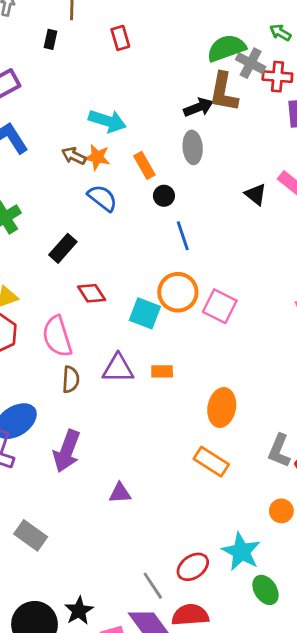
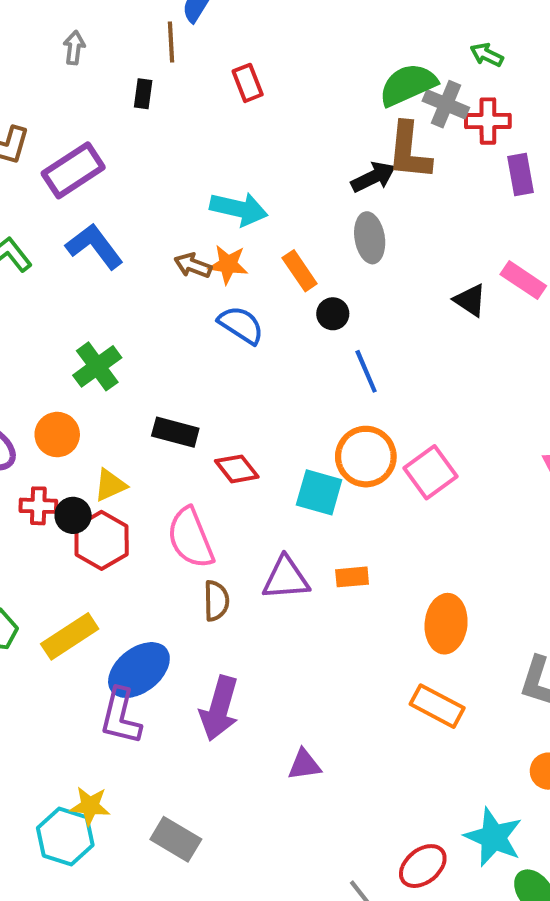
black rectangle: (63, 248) -> (175, 432), moved, turned 68
pink square: (220, 306) -> (430, 472), turned 32

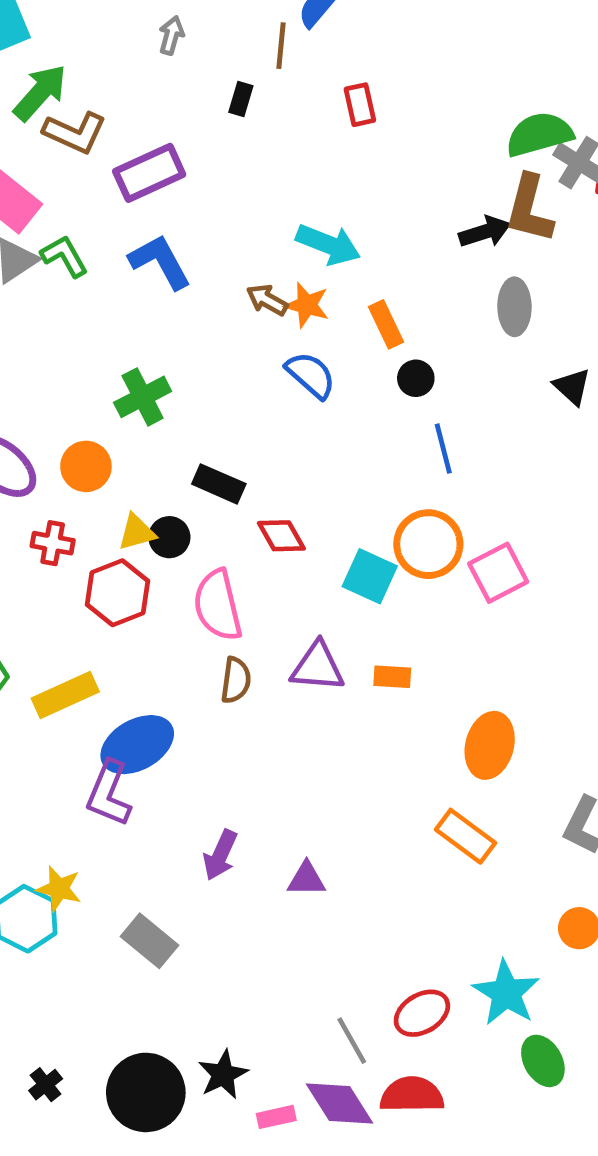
gray ellipse: (370, 238) -> (514, 307), moved
black circle: (73, 515) -> (169, 537), moved
purple arrow: (219, 708) -> (220, 855), moved, size x0.7

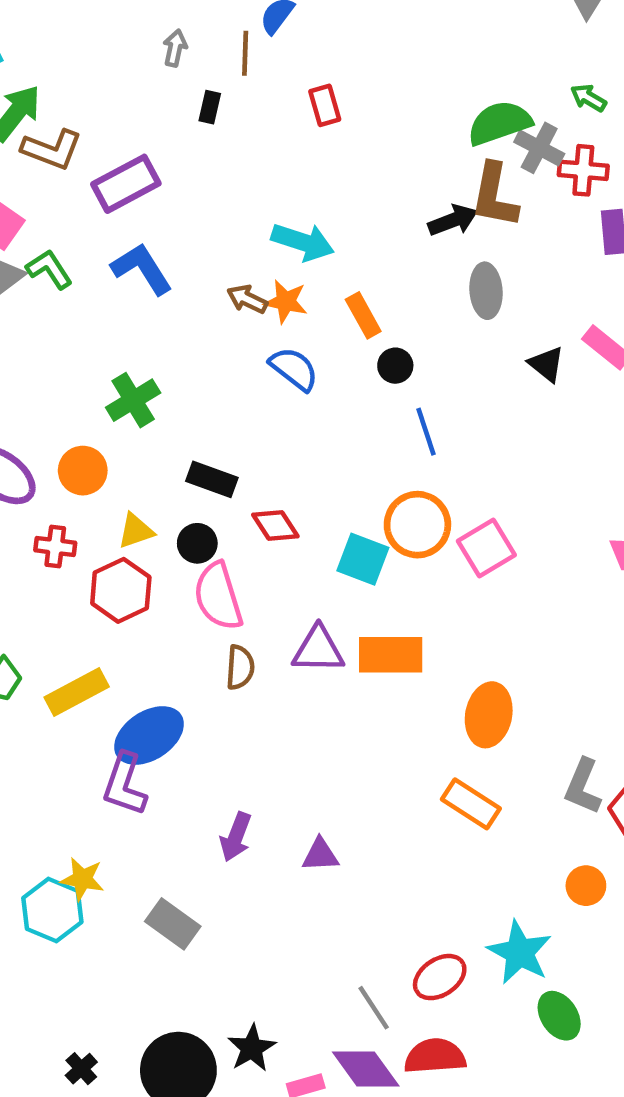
gray arrow: (171, 35) -> (175, 48), moved
black circle: (169, 537) -> (197, 543), moved
orange rectangle: (392, 677) -> (391, 655), size x1.8

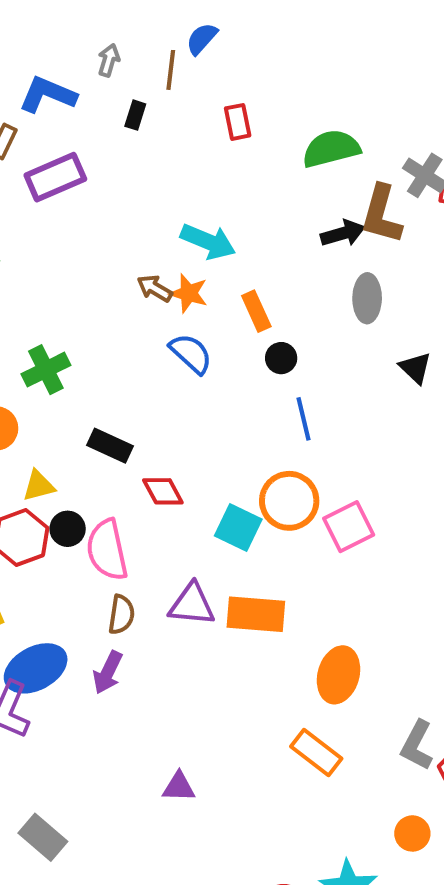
green semicircle: (500, 123) -> (331, 149), moved
blue L-shape: (142, 269) -> (48, 95), moved, turned -40
black circle: (197, 543) -> (68, 529), moved
purple arrow: (236, 837) -> (108, 672), moved

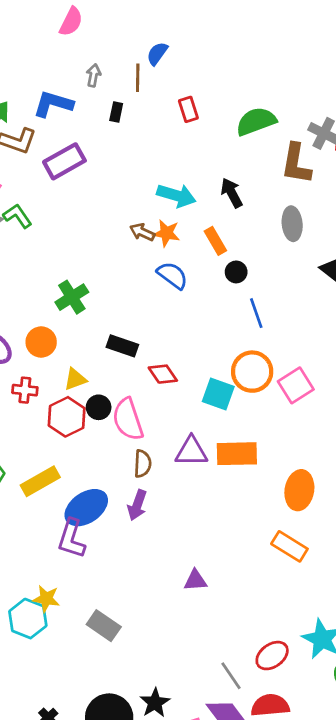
black arrow: (343, 233) -> (232, 193), moved, turned -96

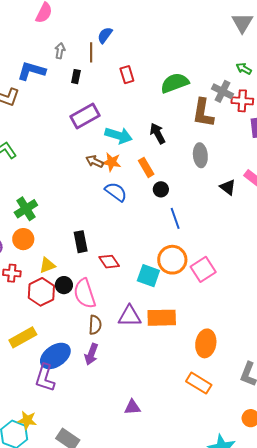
purple rectangle: (64, 161) -> (85, 116), moved
green cross: (72, 297) -> (26, 209), moved
black rectangle: (122, 346) -> (81, 242), turned 60

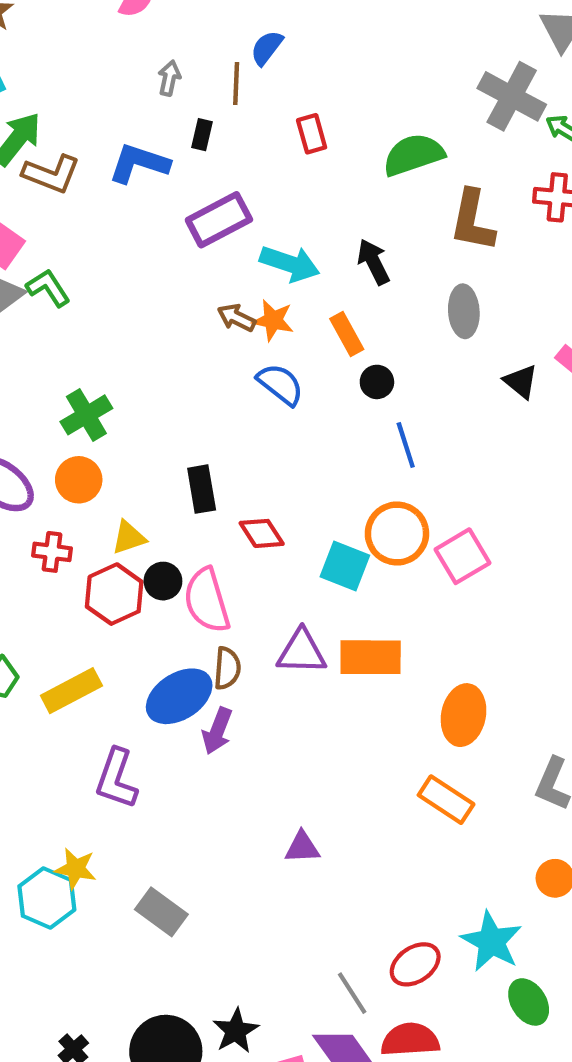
blue L-shape: (31, 71) -> (139, 163), moved
gray cross: (223, 91) -> (512, 96), moved, size x1.4
blue ellipse: (55, 356) -> (179, 696), moved

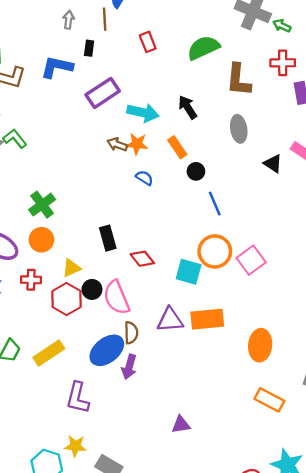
blue semicircle: (280, 384) -> (144, 178), size x0.7
orange rectangle: (446, 800) -> (269, 400), moved
yellow star: (76, 869) -> (75, 446), moved

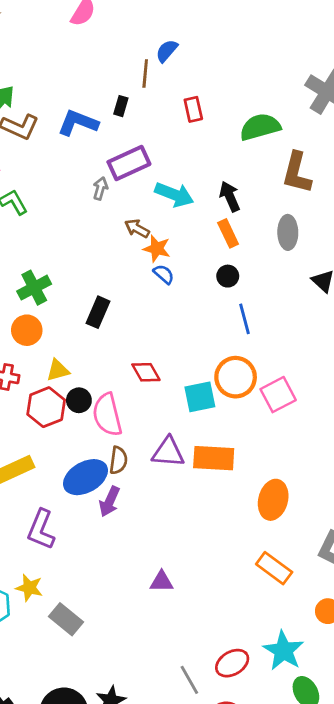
gray arrow: (68, 20) -> (100, 188), moved
orange star: (137, 144) -> (157, 249), moved
orange rectangle: (177, 147) -> (228, 233), moved
black rectangle: (108, 238) -> (98, 312), moved, turned 30
cyan square: (189, 272) -> (200, 397), turned -36

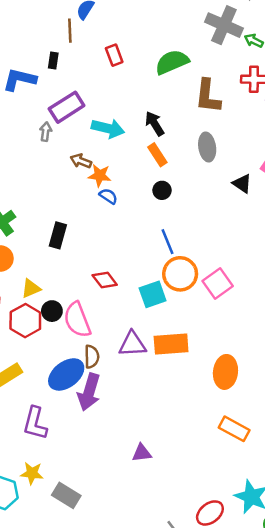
blue line: (245, 319) -> (167, 242), moved
purple arrow: (110, 501) -> (89, 392), size x1.4

